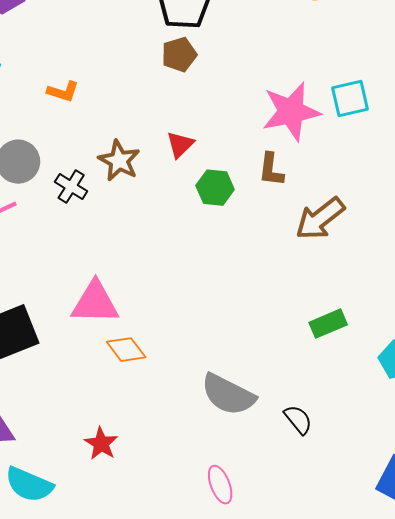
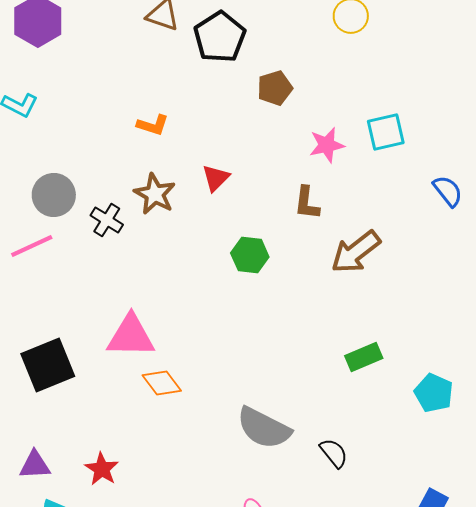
brown pentagon: (179, 55) -> (275, 88), moved
orange L-shape: (63, 92) -> (153, 125), moved
pink star: (291, 112) -> (327, 145), size x0.6
green hexagon: (215, 188) -> (250, 255), moved
red star: (101, 444) -> (102, 469), moved

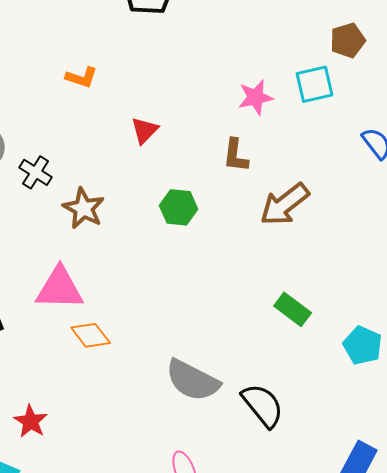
brown pentagon: (275, 88) -> (348, 40), moved
brown star: (155, 194) -> (84, 208), moved
green rectangle: (364, 357) -> (293, 309), turned 60
black semicircle: (334, 453) -> (263, 405), size x1.5

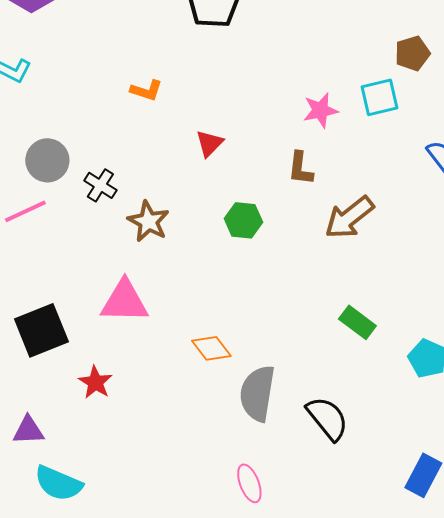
orange diamond: (91, 335) -> (211, 348), moved
gray semicircle: (193, 380) -> (257, 393), turned 72
red star: (31, 421) -> (95, 382), moved

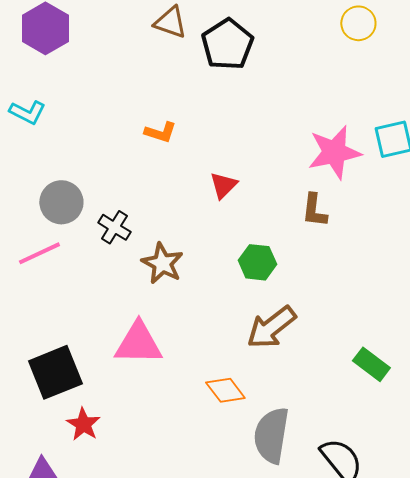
pink star: (320, 110) -> (334, 152), size x1.5
brown arrow: (349, 217) -> (271, 327), moved
red star: (95, 382) -> (83, 424), moved

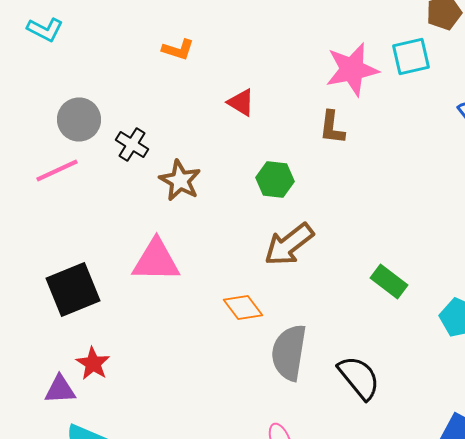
red triangle: (223, 185) -> (241, 102), turned -44
red star: (83, 424) -> (93, 364), moved

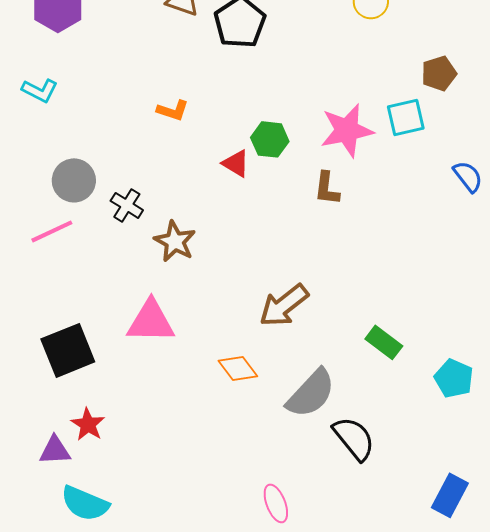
green hexagon: (275, 180) -> (270, 139), moved
gray semicircle: (289, 352) -> (311, 393), moved, turned -146

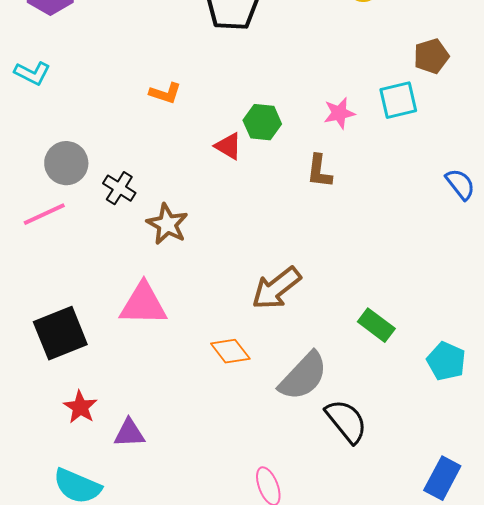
pink star: (347, 130) -> (339, 113), size x0.6
blue semicircle: (468, 176) -> (460, 184), moved
purple triangle: (55, 450) -> (129, 433), moved

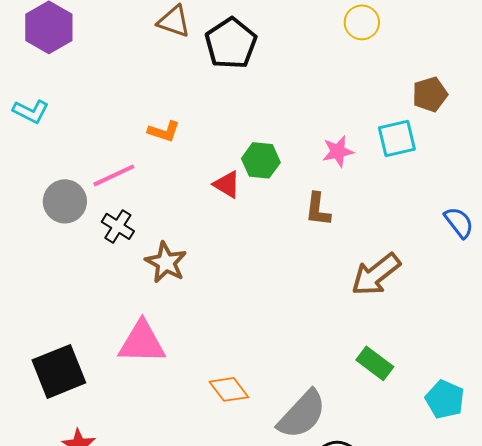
pink line: (44, 214) -> (114, 175), moved
brown arrow: (276, 288) -> (376, 274), moved

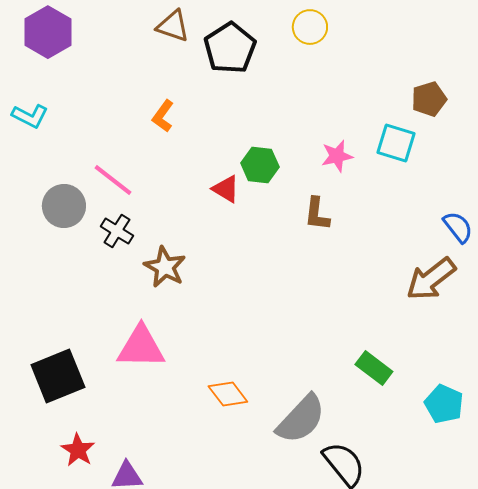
yellow circle: (362, 22) -> (310, 27), moved
orange L-shape: (164, 131) -> (163, 116), moved, turned 108
cyan square: (397, 138) -> (396, 143), turned 30
pink line: (114, 175) -> (113, 180), turned 63
brown arrow: (376, 274) -> (431, 279), moved

